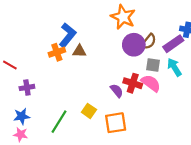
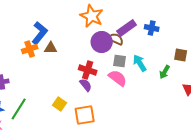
brown semicircle: (149, 42) -> (116, 39), turned -105
purple rectangle: (173, 44) -> (127, 28), moved
red cross: (133, 83) -> (88, 70), moved
green line: (59, 122) -> (19, 109), moved

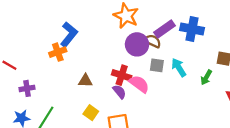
blue cross: (152, 28) -> (192, 29), size x1.5
brown triangle: (51, 48) -> (85, 81), moved
pink semicircle: (118, 78) -> (139, 84), moved

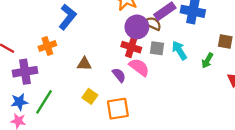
orange cross: (58, 52) -> (47, 46), moved
red cross: (122, 75) -> (131, 47), moved
purple cross: (27, 88) -> (25, 72), size x1.5

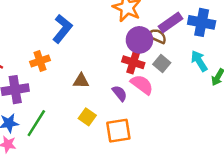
gray square: (157, 48) -> (162, 63), turned 32
cyan arrow: (179, 50) -> (199, 61), moved

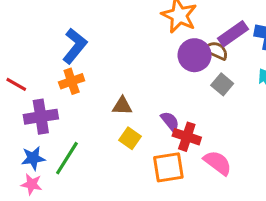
blue L-shape: (62, 29) -> (75, 46), moved
red cross: (133, 62) -> (187, 137), moved
pink semicircle: (142, 85) -> (218, 163), moved
yellow square: (87, 117) -> (130, 138), moved

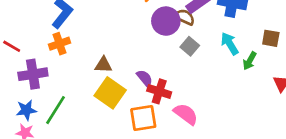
yellow square: (130, 138) -> (110, 93), size x1.6

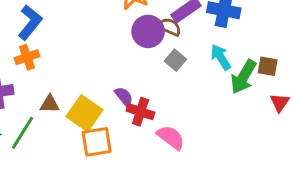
brown square: (271, 38) -> (268, 66), moved
green arrow: (250, 61) -> (243, 77), size x1.6
brown triangle: (103, 65) -> (50, 104), moved
orange square: (143, 118) -> (97, 142), moved

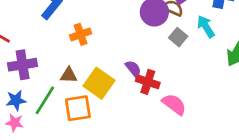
orange cross: (27, 57) -> (81, 34), moved
cyan arrow: (221, 57) -> (206, 26), moved
orange square: (97, 142) -> (78, 108), moved

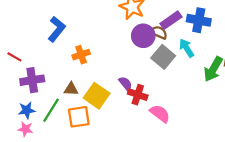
gray square: (178, 37) -> (163, 57), size x1.5

